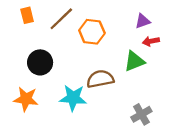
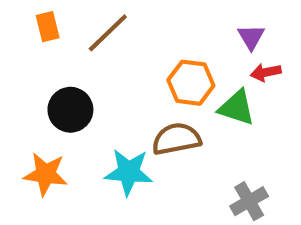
purple triangle: (143, 21) -> (251, 37), turned -42
orange hexagon: (92, 32) -> (191, 83), moved
green triangle: (134, 61) -> (237, 108), turned 40

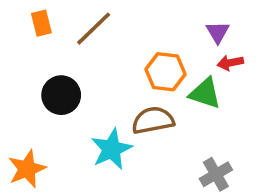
cyan star: (129, 172) -> (112, 149), turned -30
orange star: (45, 174) -> (27, 169), moved, turned -30

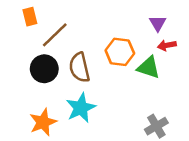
brown line: (94, 29) -> (55, 35), moved
brown semicircle: (153, 120) -> (79, 67), moved, turned -92
orange star: (27, 169) -> (43, 122), moved

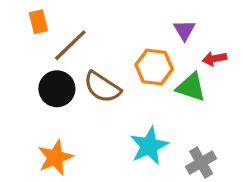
purple triangle: (158, 23) -> (184, 30), moved
brown semicircle: (79, 67) -> (102, 87), turned -44
cyan star: (81, 108) -> (149, 146), moved

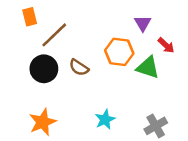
red arrow: (214, 59) -> (166, 45), turned -126
brown semicircle: (102, 87) -> (79, 67), size x0.7
cyan star: (149, 146) -> (105, 119), moved, size x0.7

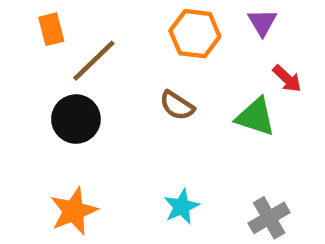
purple triangle: (143, 23) -> (262, 22), moved
orange hexagon: (119, 52) -> (195, 34), moved
brown semicircle: (79, 67) -> (177, 106), moved

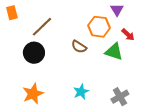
orange rectangle: (51, 29) -> (12, 13), moved
orange hexagon: (195, 34) -> (99, 27), moved

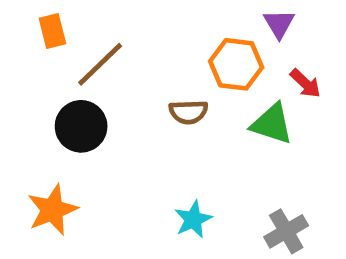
orange rectangle: (12, 13) -> (52, 31), moved
brown semicircle: (79, 47) -> (188, 112), turned -35
orange star: (33, 94) -> (52, 210), moved

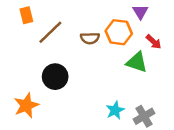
brown semicircle: (188, 112) -> (90, 38), moved
black circle: (81, 126) -> (55, 77), moved
cyan star: (193, 219) -> (115, 110), moved

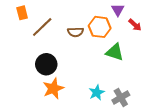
red arrow: (154, 42) -> (135, 25), moved
orange star: (26, 105) -> (53, 88), moved

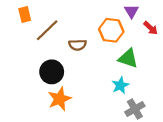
brown semicircle: (75, 32) -> (78, 45), moved
cyan star: (97, 92) -> (120, 85), moved

